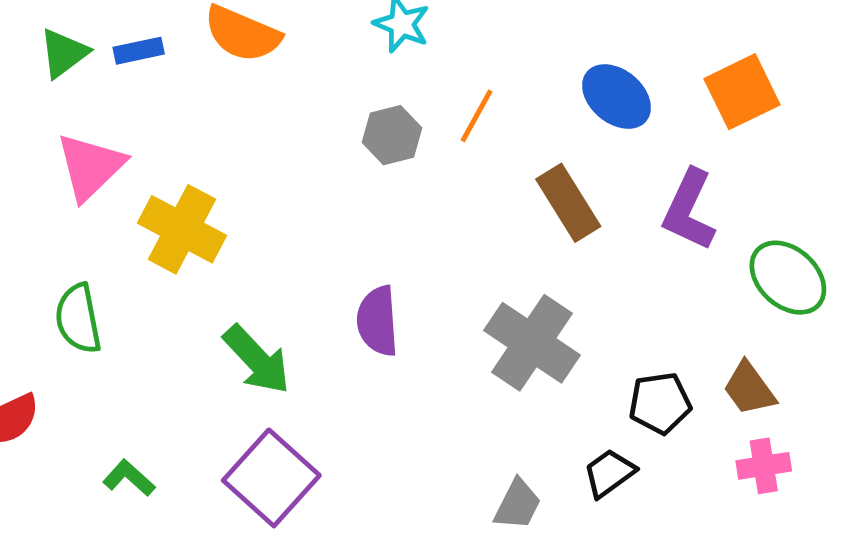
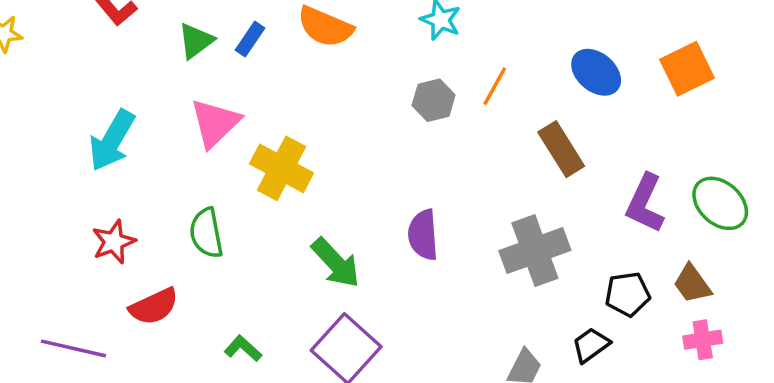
blue rectangle: (139, 51) -> (250, 39), turned -44
purple L-shape: (689, 210) -> (645, 203), moved
gray cross: (532, 343) -> (535, 251), turned 36

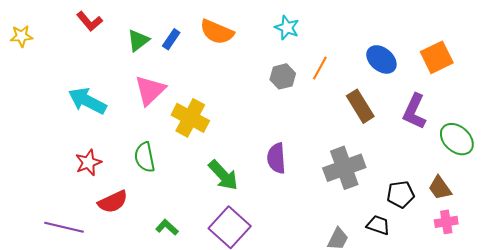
cyan arrow: (112, 140) -> (87, 101), turned 87
purple L-shape: (645, 203) -> (414, 112), moved
black trapezoid: (591, 345) -> (378, 225), turned 55

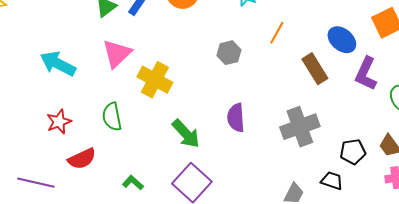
blue ellipse: (381, 59) -> (342, 40), moved
gray hexagon: (283, 76) -> (229, 53), moved

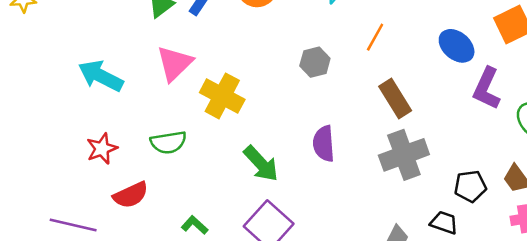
brown rectangle: (315, 69) -> (395, 98), moved
green semicircle: (112, 117) -> (168, 142), turned -88

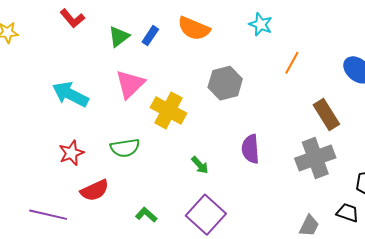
gray hexagon: (315, 62) -> (225, 83), moved, size x1.4
brown rectangle: (395, 98) -> (326, 114), moved
green arrow: (261, 164) -> (200, 165), size x0.6

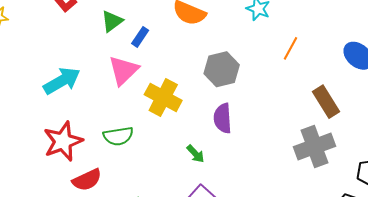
blue rectangle: (150, 36) -> (140, 37), moved
cyan arrow: (70, 94) -> (62, 81), turned 123
purple semicircle: (250, 149) -> (223, 118), moved
red star: (71, 153) -> (63, 141), size x1.5

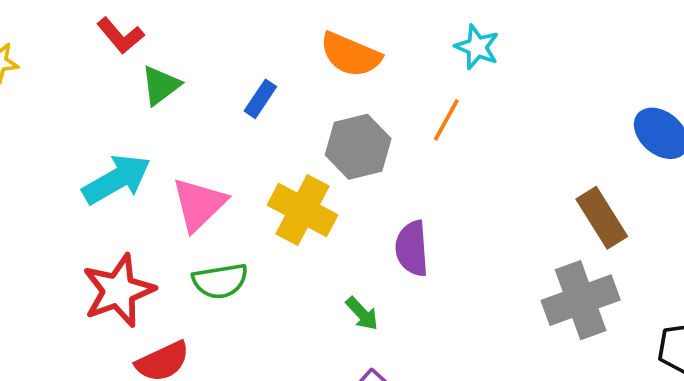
green triangle: (112, 21) -> (161, 85), moved
orange line: (290, 48) -> (446, 120), moved
gray hexagon: (222, 69) -> (358, 147), moved
pink triangle: (123, 70) -> (199, 204), moved

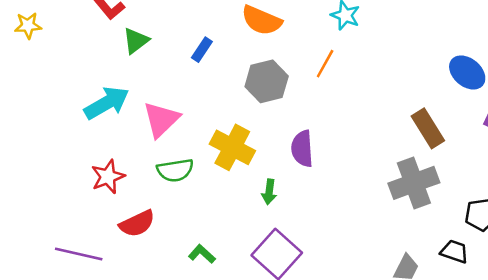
yellow cross: (303, 210) -> (232, 147), moved
red star: (118, 291) -> (108, 177), size x0.7
green arrow: (362, 314) -> (269, 192), turned 50

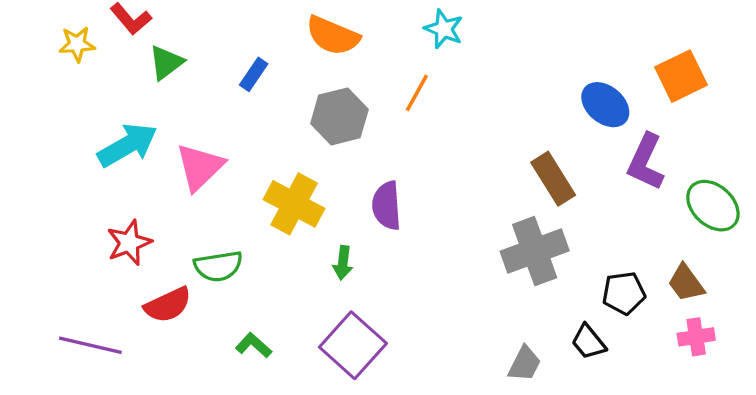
yellow star: (28, 26) -> (77, 44), moved
green semicircle: (175, 170) -> (218, 266), moved
black trapezoid: (455, 251) -> (588, 342), turned -148

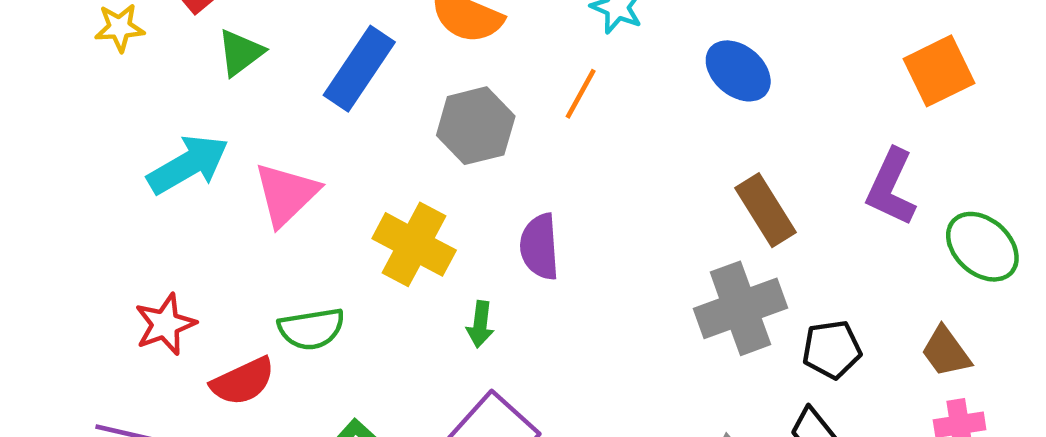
blue rectangle: (254, 74) -> (359, 69), size x1.8
blue ellipse: (605, 105) -> (738, 71), moved
red star: (129, 243) -> (165, 324), moved
black pentagon: (624, 293) -> (832, 349), moved

